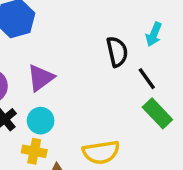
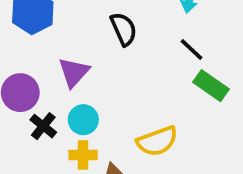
black semicircle: (117, 52) -> (124, 29), moved

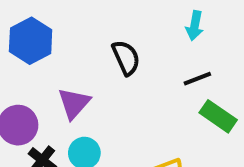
black line: (191, 49) -> (197, 79), turned -64

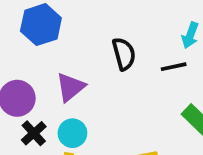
black line: (197, 79) -> (174, 67), moved

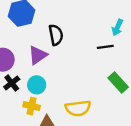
black semicircle: (124, 54) -> (56, 35), moved

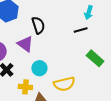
purple triangle: (38, 55) -> (25, 44), turned -42
cyan circle: (37, 85) -> (39, 68), moved

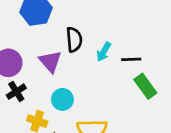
cyan arrow: (89, 13) -> (104, 52), moved
green rectangle: (95, 58) -> (145, 86), moved

